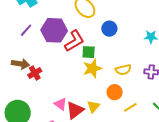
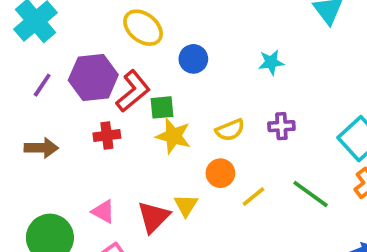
yellow star: (92, 68) -> (173, 136), turned -30
red cross: (35, 73) -> (107, 136), moved, turned 32
pink triangle: (60, 104) -> (103, 211), moved

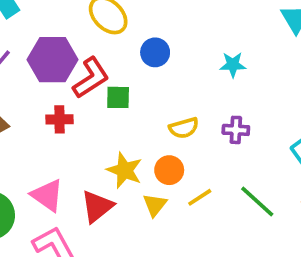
yellow star: (173, 136) -> (125, 170), moved
yellow triangle: (186, 205) -> (155, 205), moved
pink triangle: (103, 211) -> (47, 195), size x1.4

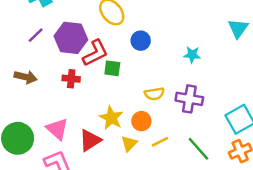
purple cross: (236, 130) -> (189, 99), size x1.5

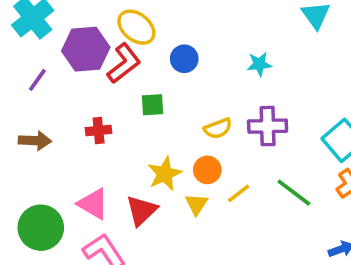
purple hexagon: (71, 38) -> (86, 49), moved
red L-shape: (95, 53) -> (124, 63), moved
yellow star: (111, 118) -> (165, 174), turned 30

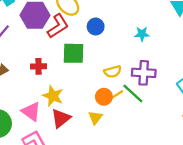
green square: (153, 105) -> (73, 53), size x1.5
yellow star: (165, 174) -> (53, 96), moved, turned -30
yellow line: (239, 193) -> (116, 95), moved
green line: (294, 193) -> (133, 93), moved

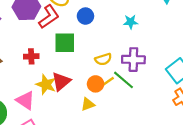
red triangle: (61, 118) -> (61, 81), moved
yellow triangle: (95, 118) -> (88, 104), turned 32

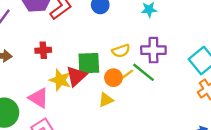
green square: (65, 43) -> (89, 63), moved

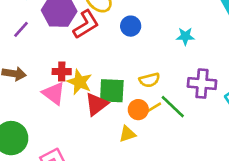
purple cross: (153, 50) -> (202, 84), moved
yellow star: (60, 80) -> (79, 82), moved
pink triangle: (39, 98) -> (54, 93), moved

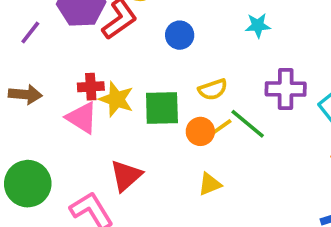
blue circle: (131, 26) -> (180, 35), moved
red triangle: (96, 104) -> (126, 176), moved
yellow triangle: (127, 134) -> (210, 184), moved

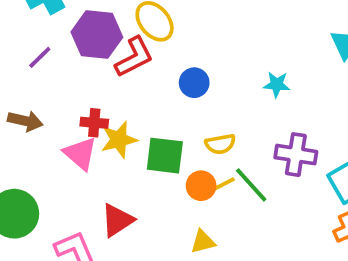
yellow star: (116, 99) -> (119, 140), turned 30

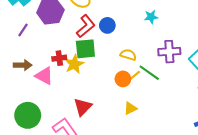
red L-shape: (134, 57) -> (86, 26), moved
yellow semicircle: (220, 144) -> (128, 55), turned -140
pink triangle: (80, 154) -> (44, 76), moved
green square: (165, 156) -> (85, 49), moved

